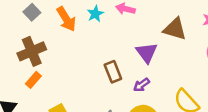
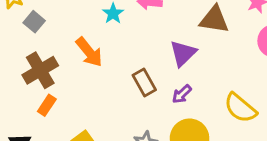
orange arrow: (66, 19) -> (89, 52), moved
purple triangle: (147, 53) -> (183, 53), turned 30

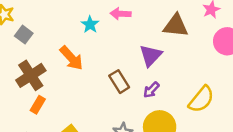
yellow semicircle: (240, 108) -> (201, 99), turned -88

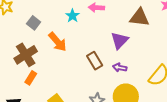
gray square: (24, 35) -> (34, 23), moved
purple arrow: (151, 90) -> (120, 68), turned 56

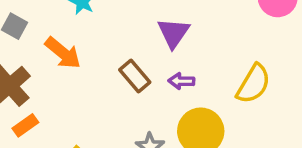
orange rectangle: (31, 78) -> (25, 125), turned 32

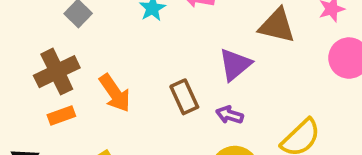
orange arrow: (63, 53) -> (115, 93), moved

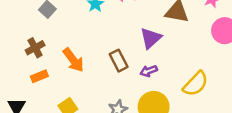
brown cross: (57, 72) -> (35, 48), size x0.7
purple arrow: (230, 115) -> (149, 71), turned -35

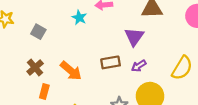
brown rectangle: (119, 61) -> (111, 62), turned -60
orange rectangle: (39, 76) -> (44, 91), turned -40

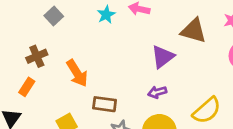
brown rectangle: (111, 62) -> (105, 104), moved
orange rectangle: (44, 91) -> (27, 87), moved

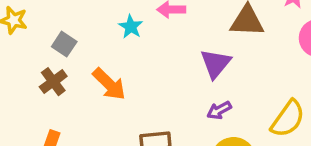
brown cross: (37, 56) -> (53, 82), moved
orange arrow: (77, 73) -> (109, 84), moved

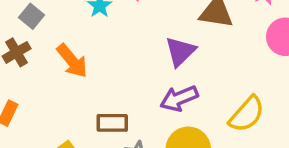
purple arrow: (219, 110) -> (179, 98), size x1.5

